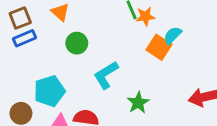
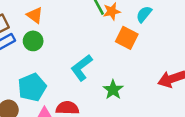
cyan semicircle: (173, 35) -> (144, 14), moved
green circle: (77, 43) -> (33, 41), moved

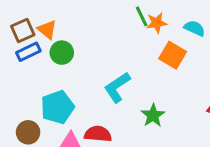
cyan semicircle: (144, 14) -> (194, 28), turned 72
orange triangle: (35, 15) -> (47, 29), moved

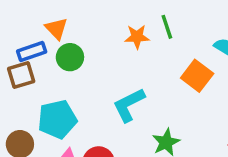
orange star: (157, 23) -> (137, 37), moved
brown square: (23, 30) -> (21, 75), moved

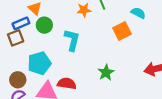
orange square: (197, 76) -> (122, 31), turned 30
cyan L-shape: (129, 105) -> (72, 40), moved, turned 135

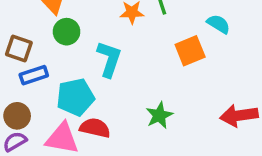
blue rectangle: (21, 23) -> (34, 75), moved
brown square: (16, 38) -> (19, 49), turned 35
cyan pentagon: (39, 63) -> (75, 97), moved

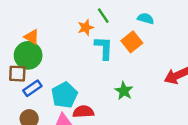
green circle: (67, 32) -> (28, 55), moved, size x1.5
cyan L-shape: (109, 59) -> (104, 48), moved

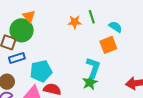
cyan semicircle: (146, 19) -> (115, 27), moved
cyan L-shape: (104, 48) -> (93, 68), moved

